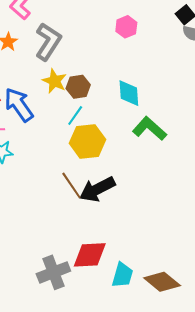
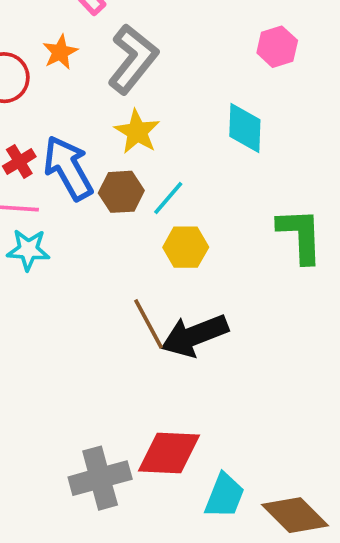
brown hexagon: (78, 87) -> (121, 192), moved
cyan diamond: (129, 93) -> (245, 128), moved
green L-shape: (149, 129) -> (300, 235), turned 40
yellow hexagon: (87, 141) -> (186, 247), size x0.7

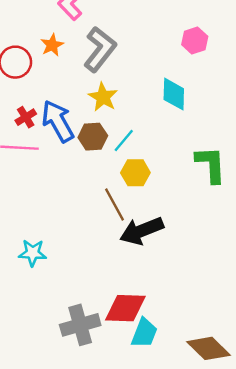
cyan star: (28, 250) -> (33, 253), moved
brown line: (149, 324) -> (114, 204), moved
cyan trapezoid: (224, 496) -> (144, 333), moved

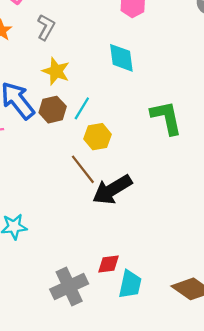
gray L-shape: (100, 49) -> (46, 27), size x0.6
red diamond: (125, 308) -> (109, 264), size x0.6

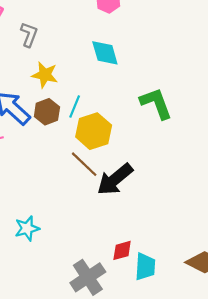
yellow hexagon: (98, 137) -> (94, 131), size x1.4

